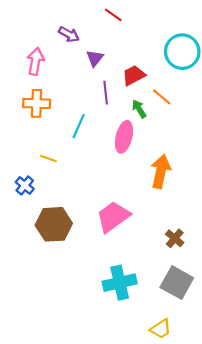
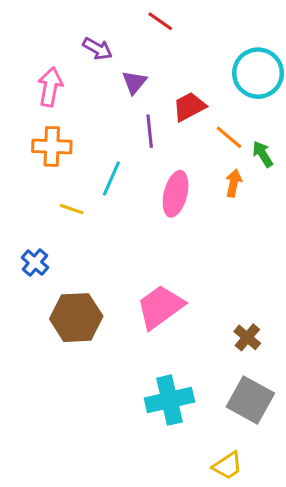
green arrow: (139, 109) -> (263, 154), moved
yellow line: (48, 158) -> (72, 209), moved
orange arrow: (161, 171) -> (234, 183), moved, size x0.6

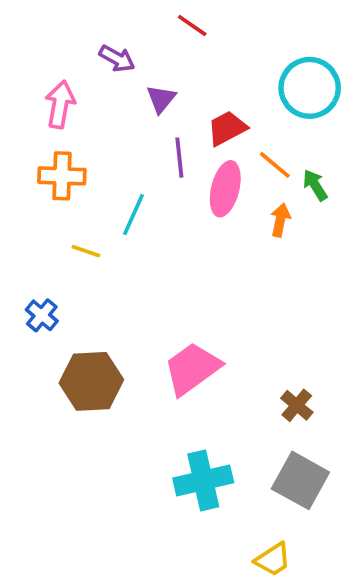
pink ellipse: (176, 194) -> (225, 189), moved

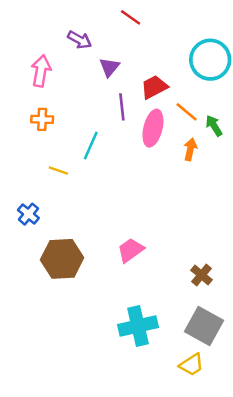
orange cross: (62, 176) -> (42, 119), size x0.7
pink trapezoid: (192, 369) -> (131, 250), size x0.7
yellow trapezoid: (273, 559) -> (192, 365), moved

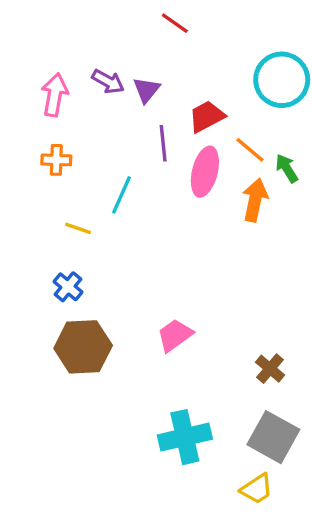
purple arrow: (80, 40) -> (108, 81), moved
orange arrow: (190, 149) -> (255, 200), size x1.4
blue cross: (28, 214) -> (68, 287), moved

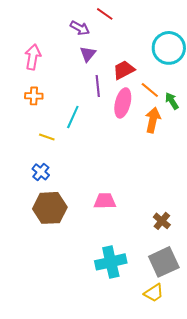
purple arrow: (108, 81) -> (80, 28), moved
pink trapezoid: (175, 335) -> (105, 201), turned 35
gray square: (273, 437) -> (164, 262), turned 36

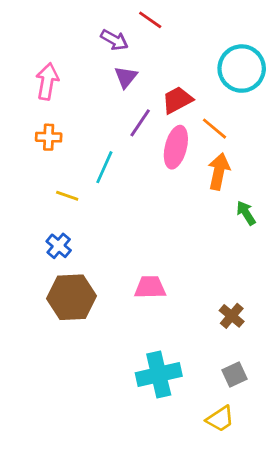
purple line: (98, 86) -> (140, 123), turned 40
green arrow: (172, 101) -> (246, 213), moved
gray square: (164, 262) -> (235, 375), size x0.6

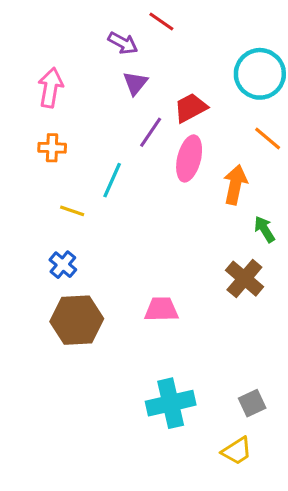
orange line: (214, 129) -> (268, 138), moved
brown cross: (232, 316) -> (244, 279), moved, size x1.4

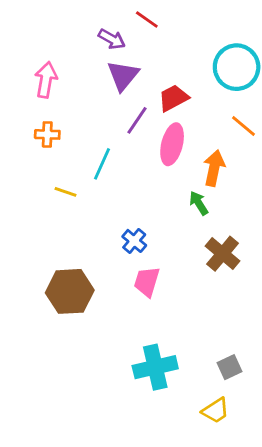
purple triangle: (135, 83) -> (123, 76), size x1.4
green arrow: (264, 229) -> (199, 203), moved
blue cross: (63, 265) -> (134, 241), moved
pink trapezoid: (161, 309) -> (147, 282), turned -72

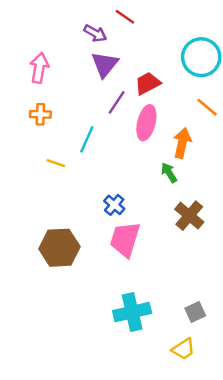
pink trapezoid: (147, 282) -> (125, 239), size x1.4

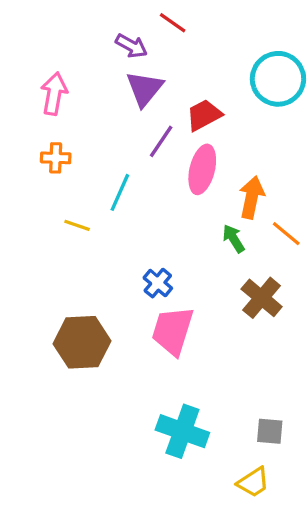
orange line: (207, 107) -> (286, 234), moved
cyan cross: (132, 312) -> (182, 431), turned 33
gray square: (195, 312) -> (270, 431), turned 30

